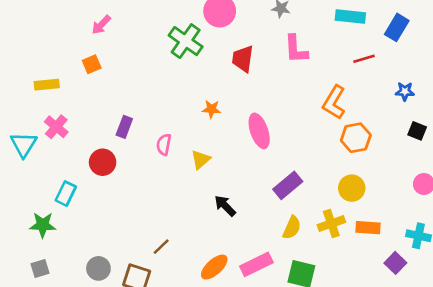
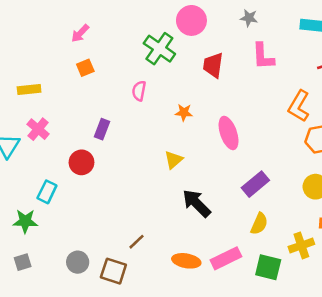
orange square: (92, 64) -> (85, 68), moved
pink semicircle: (164, 145) -> (139, 91), moved
black arrow: (225, 206) -> (197, 203), size x1.4
yellow cross: (331, 223) -> (301, 245), moved
orange ellipse: (214, 267) -> (186, 261), turned 52

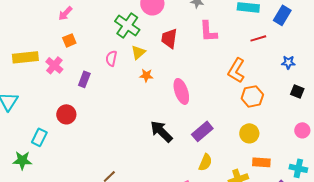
yellow rectangle: (29, 89) -> (25, 57), size x1.4
pink cross: (38, 129) -> (54, 65), moved
purple rectangle: (102, 129) -> (84, 79), moved
yellow triangle: (174, 160) -> (138, 52), moved
black arrow: (197, 203) -> (161, 131), moved

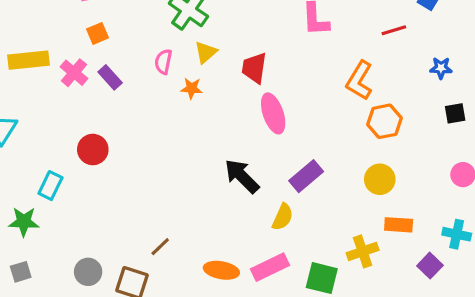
red trapezoid: (169, 38) -> (254, 68), moved
orange star: (146, 75) -> (192, 88), moved
purple rectangle: (84, 79) -> (110, 77), moved, turned -63
black square: (297, 91) -> (455, 113), turned -32
yellow semicircle: (205, 162) -> (283, 217), moved

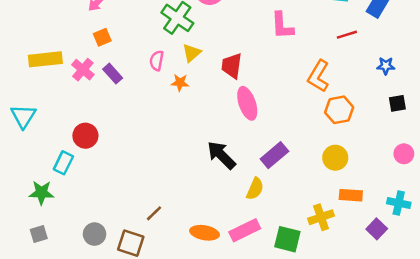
red circle: (93, 150) -> (85, 136), moved

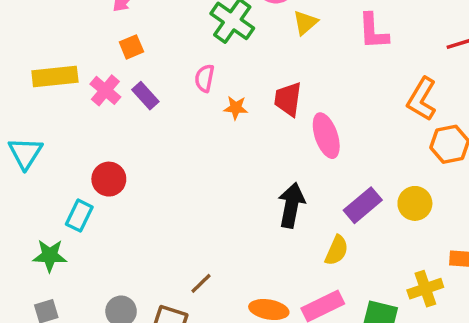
yellow triangle: (192, 53) -> (305, 23), moved
red trapezoid: (232, 66) -> (288, 99), moved
black arrow: (221, 155) -> (291, 205), turned 56
yellow circle: (335, 158) -> (415, 203), moved

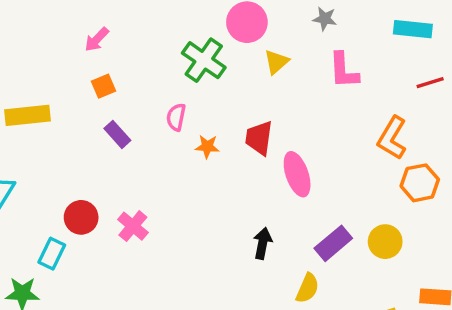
pink cross: (105, 90) -> (133, 226), moved
black arrow: (291, 205) -> (263, 243), size x0.7

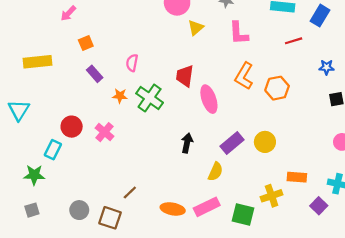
pink arrow: (97, 39) -> (68, 13), moved
green cross: (204, 60) -> (150, 98), moved
orange L-shape: (392, 138) -> (244, 76), moved
orange star: (207, 147) -> (120, 96), moved
orange hexagon: (420, 183) -> (277, 88), moved

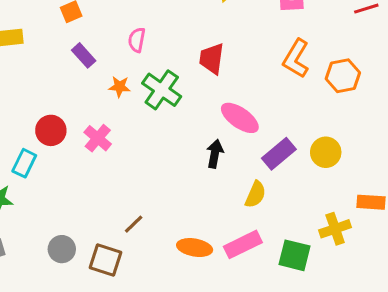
pink ellipse: (209, 99) -> (240, 118), moved, turned -36

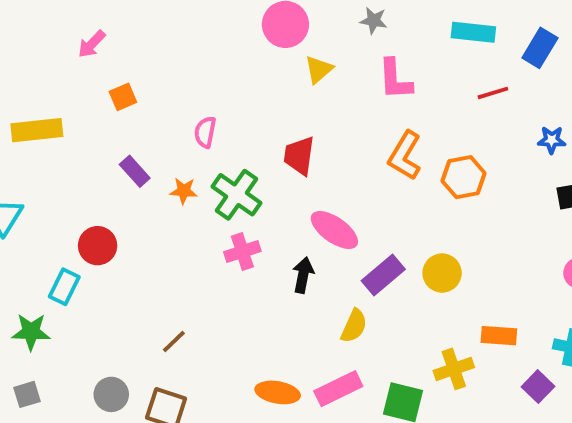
purple rectangle: (84, 55) -> (135, 171), moved
pink cross: (98, 138) -> (242, 252), moved, turned 32
brown line: (134, 224) -> (174, 342), moved

